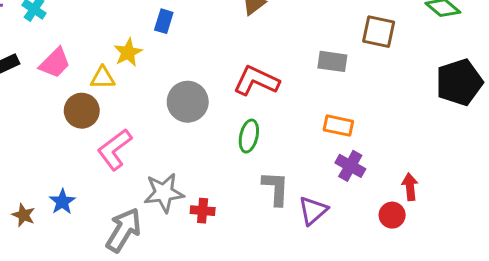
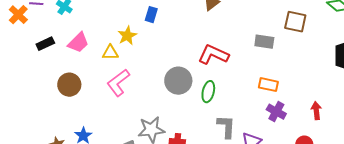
gray circle: (188, 102) -> (178, 81), moved
brown circle: (82, 111) -> (69, 85), moved
pink L-shape: (115, 149) -> (118, 83), moved
red arrow: (410, 187) -> (316, 111), moved

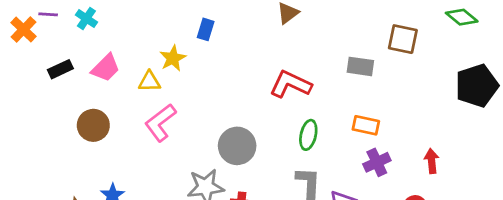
gray circle: (178, 81) -> (237, 146), moved
green ellipse: (208, 92) -> (308, 135), moved
purple cross: (276, 112) -> (377, 162), turned 36

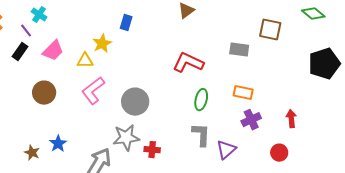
purple line: (48, 14) -> (26, 30), moved, turned 48
black rectangle: (60, 69) -> (20, 51), turned -30
gray circle: (237, 146) -> (135, 102), moved

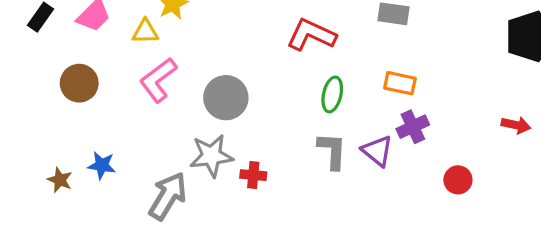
red arrow: (291, 119) -> (516, 125), moved, turned 108
blue star: (58, 144) -> (102, 165), turned -30
purple triangle: (226, 150) -> (377, 151), moved, turned -40

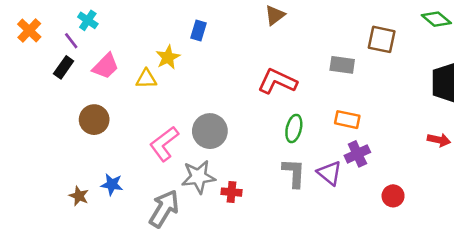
pink L-shape: (158, 80) -> (164, 144), moved
red arrow: (516, 125) -> (439, 140), moved

